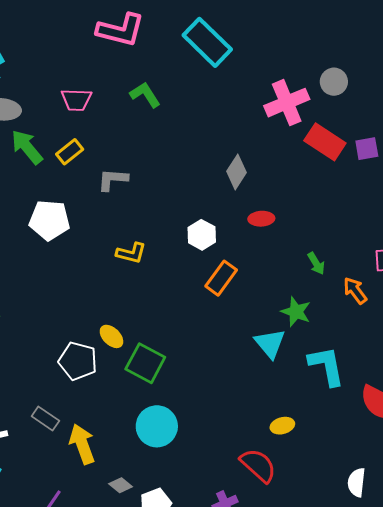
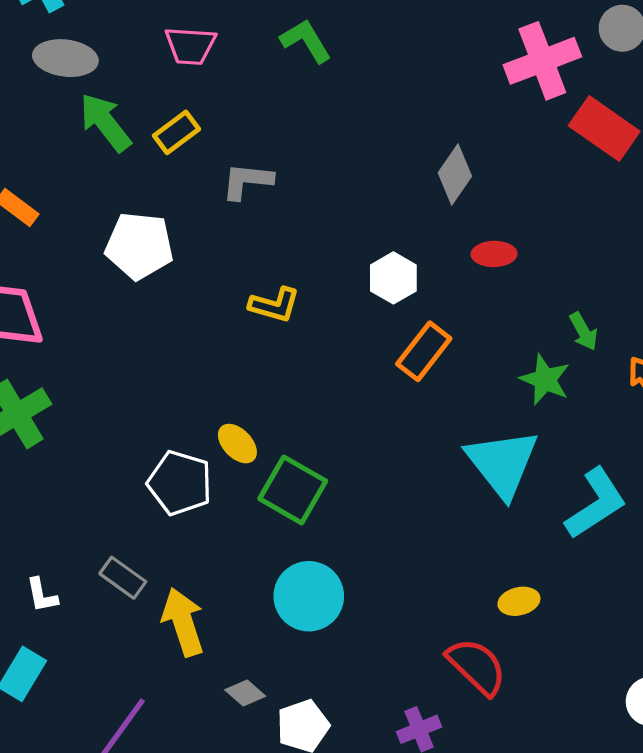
green star: (296, 312) -> (545, 380), moved
cyan triangle: (270, 343) -> (502, 463), size x1.4
cyan L-shape: (327, 366) -> (596, 503), turned 66

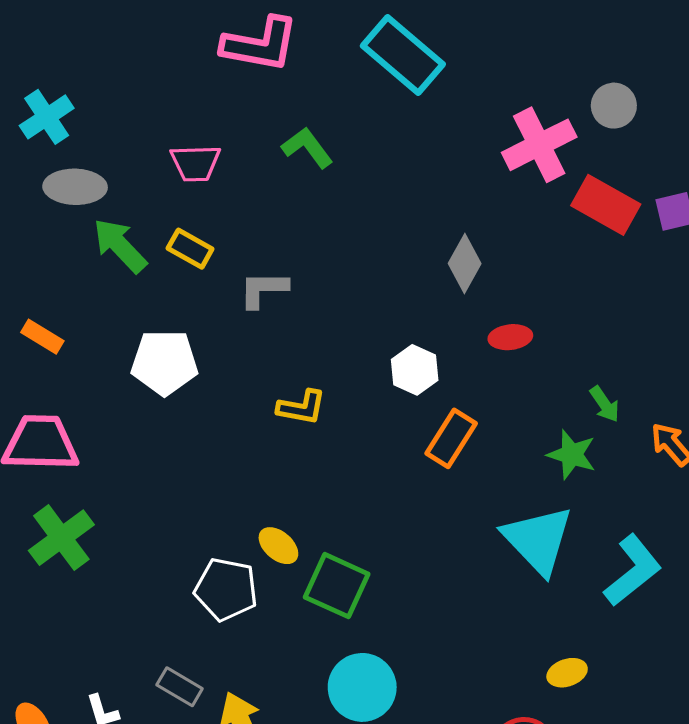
yellow rectangle: (176, 132) -> (190, 249), turned 72

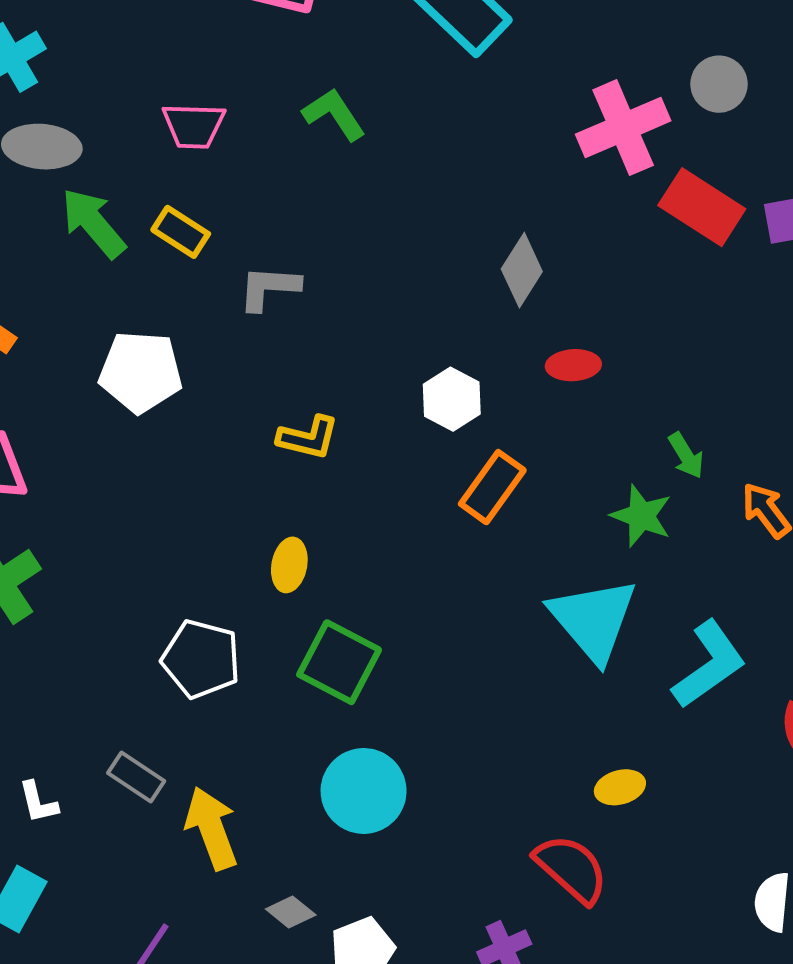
yellow ellipse: (278, 546) -> (289, 565), moved, turned 57

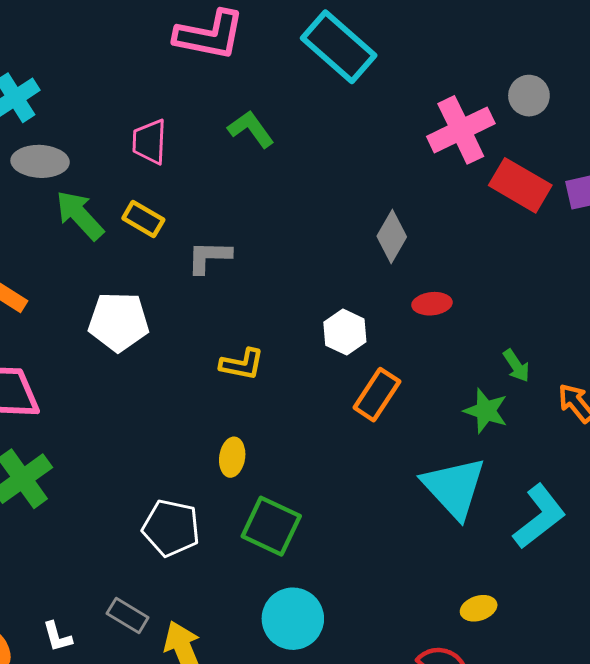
pink trapezoid: (194, 126) -> (149, 142), turned 93

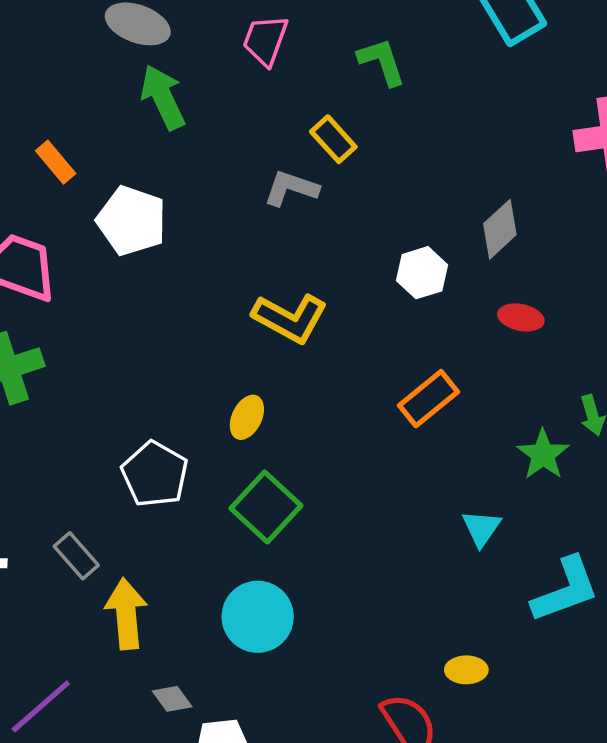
yellow rectangle: (143, 219) -> (333, 139), moved
white pentagon: (119, 322) -> (132, 221), moved
white hexagon: (345, 332) -> (422, 273), moved
yellow L-shape: (242, 364) -> (290, 318), size x1.4
cyan triangle: (454, 488) -> (481, 528), size x0.5

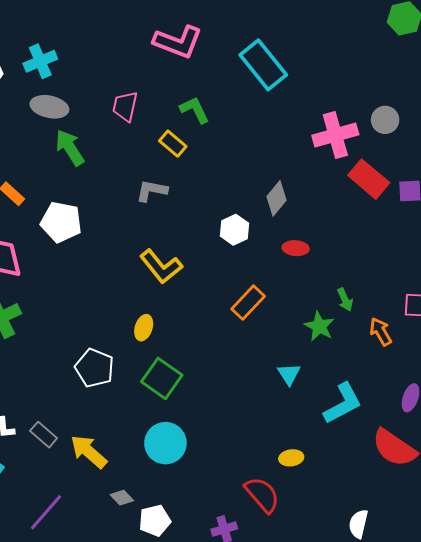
yellow rectangle: (333, 139) -> (173, 144), moved
yellow L-shape: (290, 318) -> (161, 266), turned 30
gray rectangle: (76, 556) -> (44, 435), moved
yellow arrow: (126, 614) -> (89, 452), turned -36

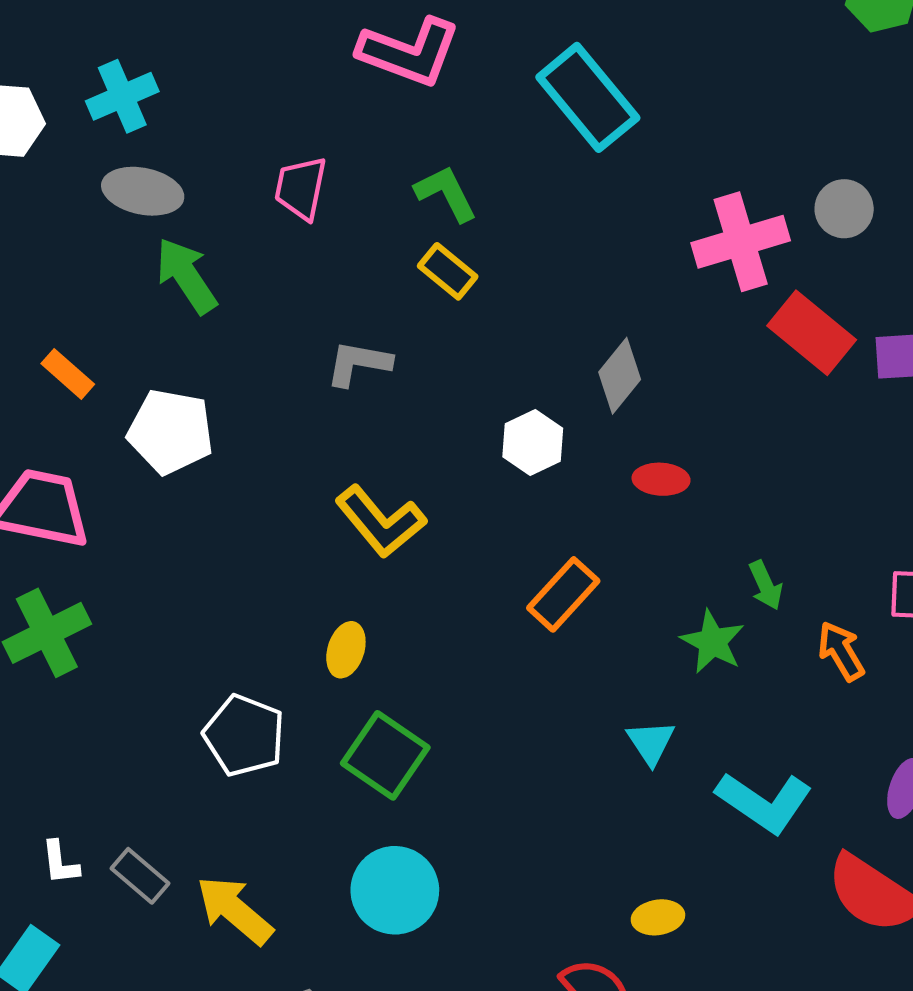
yellow rectangle: (173, 144) -> (448, 271), moved
cyan L-shape: (343, 403) -> (764, 802), turned 63

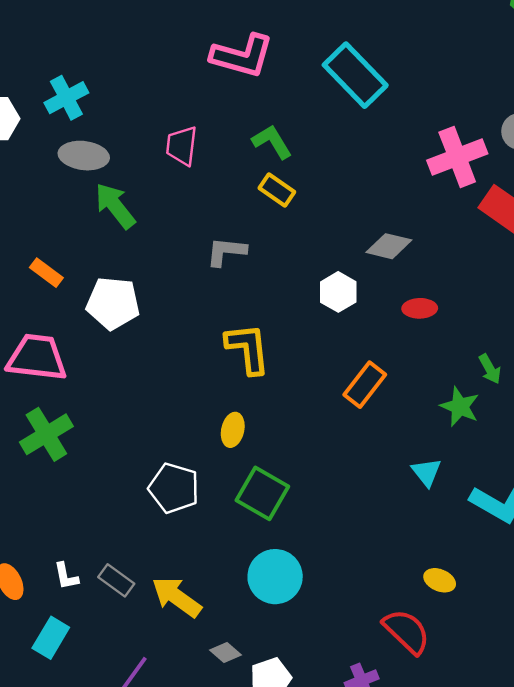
gray diamond: (620, 376) -> (389, 246), turned 69
yellow L-shape: (381, 521) -> (248, 349), turned -142
yellow ellipse: (658, 917) -> (440, 580), turned 36

